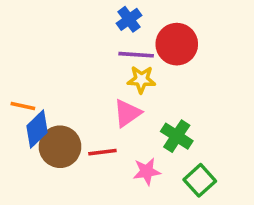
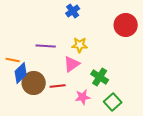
red circle: (177, 44) -> (126, 25), moved
purple line: (136, 55) -> (46, 46), moved

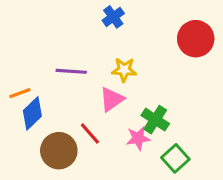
orange line: (13, 60) -> (20, 93), turned -32
brown circle: (34, 83) -> (59, 151), moved
red line: (58, 86) -> (90, 134), turned 56
pink star: (83, 97) -> (138, 138), moved

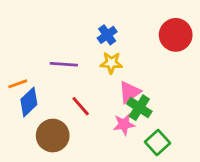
blue cross: (113, 17) -> (107, 35), moved
pink triangle: (112, 99) -> (130, 92), moved
red line: (90, 134) -> (81, 106), moved

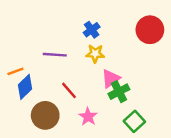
green cross: (139, 108) -> (119, 92), turned 30
pink star: (124, 124) -> (88, 117), moved, turned -30

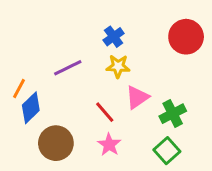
purple line: (55, 55) -> (68, 68), turned -30
orange line: (15, 71) -> (19, 88), turned -42
red line: (69, 90) -> (105, 112), moved
green cross: (119, 92) -> (173, 114), moved

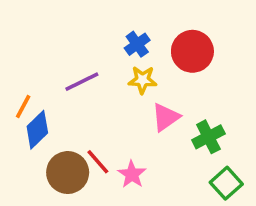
red circle: (186, 37) -> (192, 51), moved
red line: (105, 112) -> (98, 162), moved
green square: (167, 151) -> (226, 183), moved

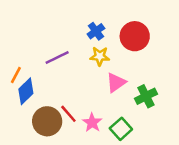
green square: (226, 183) -> (121, 129), moved

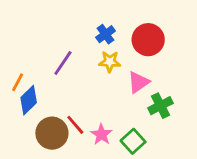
purple line: (57, 57) -> (63, 63), turned -30
pink triangle: (116, 83) -> (139, 82), moved

